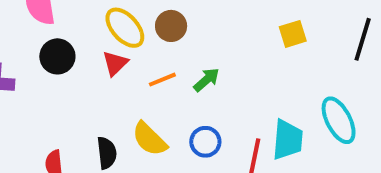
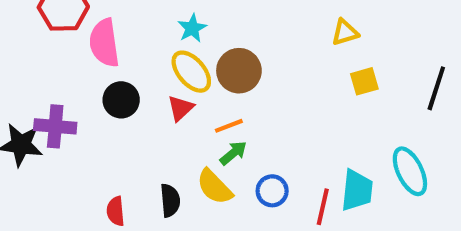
brown circle: (171, 26) -> (239, 71), size x1.4
green arrow: (206, 80) -> (233, 153), moved

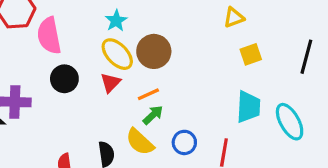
cyan trapezoid: (357, 190) -> (248, 107), moved

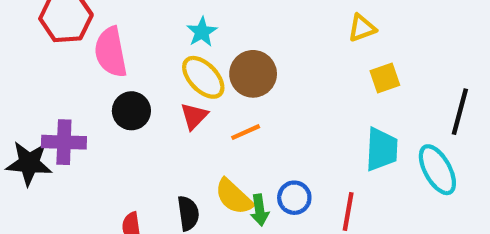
black line: (306, 57) -> (460, 112), moved
green arrow: (153, 115) -> (260, 210), moved, turned 125

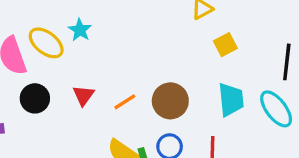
brown circle: (253, 74) -> (170, 101), moved
yellow ellipse: (203, 77) -> (46, 43), moved

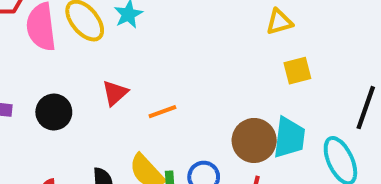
black circle: (35, 98) -> (54, 112), moved
brown circle: (170, 101) -> (254, 140), moved

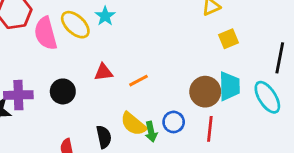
red triangle: (115, 93) -> (104, 72), turned 42

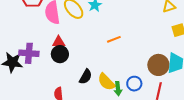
red triangle: (104, 72) -> (59, 42), moved
orange line: (138, 81) -> (114, 39), moved
black semicircle: (104, 137) -> (86, 77), moved, turned 35

